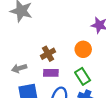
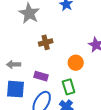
brown cross: (48, 54) -> (46, 42), moved

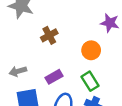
purple rectangle: (41, 76) -> (54, 77), turned -32

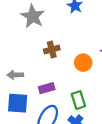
orange circle: (91, 50) -> (83, 63), moved

